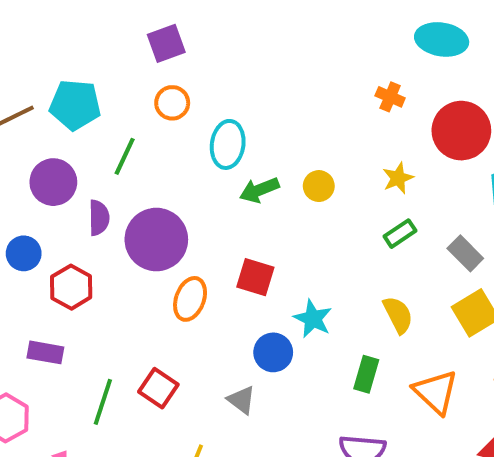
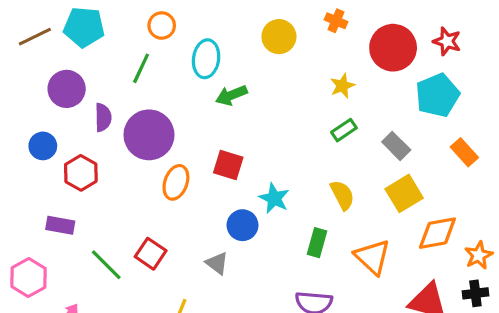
green line: (125, 156) -> (141, 68), moved
yellow circle: (319, 186) -> (279, 37), moved, size x1.4
green line: (103, 402) -> (106, 265), turned -63

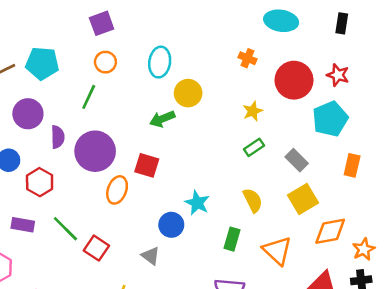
yellow circle: (279, 37) -> (188, 93), moved
cyan ellipse: (206, 59) -> (160, 62), moved
orange rectangle: (464, 152) -> (352, 165), turned 55
red square: (228, 165) -> (147, 165), moved
green line: (106, 265) -> (65, 229), moved

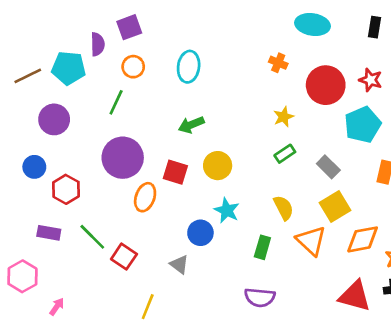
yellow circle: (188, 93) -> (218, 166), moved
purple semicircle: (58, 137) -> (98, 44), moved
orange triangle: (277, 251) -> (311, 241), moved

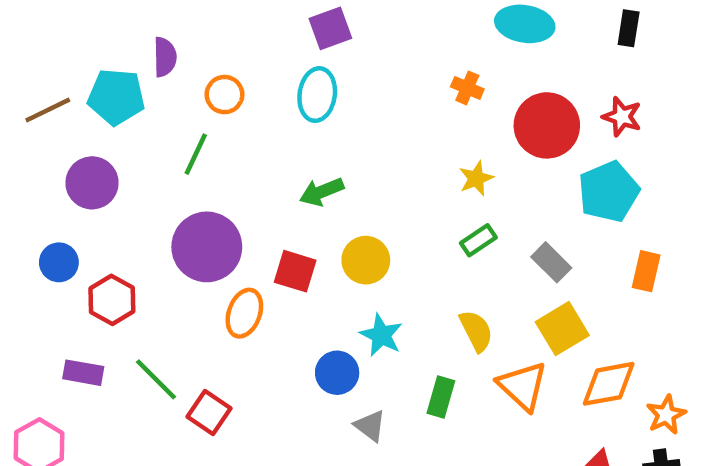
purple square: (129, 27) -> (330, 28), moved
gray triangle: (179, 264) -> (370, 426), moved

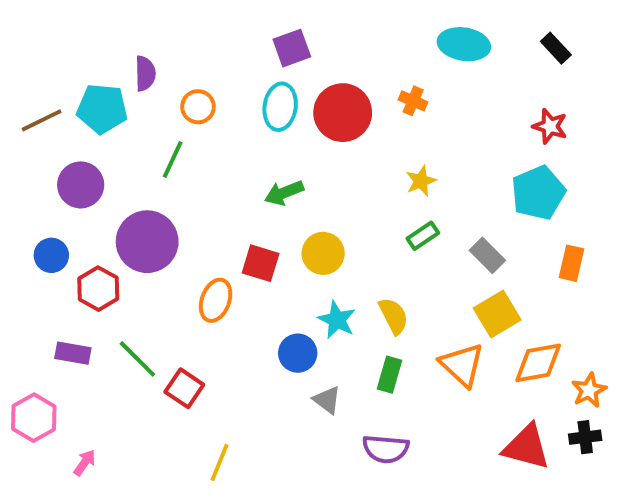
black rectangle: (629, 28) -> (556, 48), turned -52
red circle: (547, 125) -> (343, 113), moved
purple circle: (207, 247) -> (147, 242), moved
yellow semicircle: (476, 331) -> (394, 316), moved

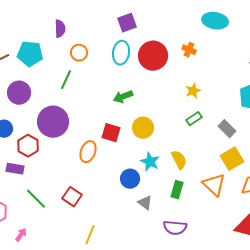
purple semicircle: (145, 73) -> (60, 29), moved
purple rectangle: (73, 353) -> (15, 169), moved
green line: (137, 359) -> (36, 199), moved

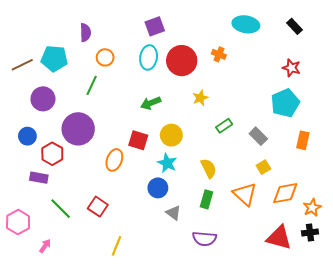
yellow star: (193, 91) -> (200, 98), moved
yellow square: (232, 159) -> (263, 167), size x0.6
cyan star: (150, 162) -> (167, 163), moved

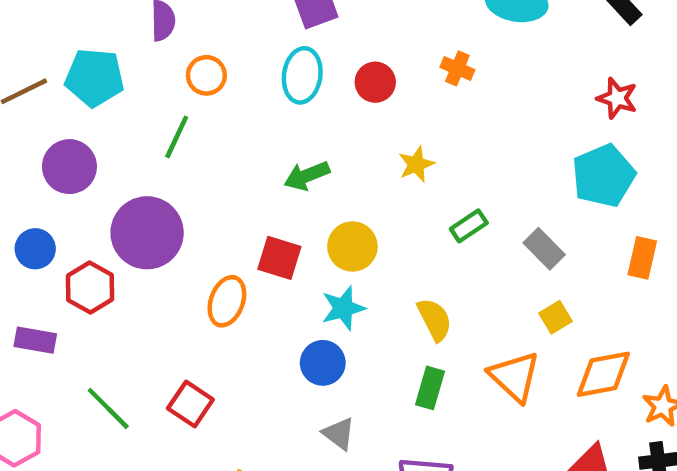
red circle: (182, 61) -> (375, 82), size x0.6
cyan star: (167, 163) -> (343, 308), turned 30
purple rectangle: (39, 178) -> (35, 340), moved
gray triangle: (173, 213) -> (339, 434), moved

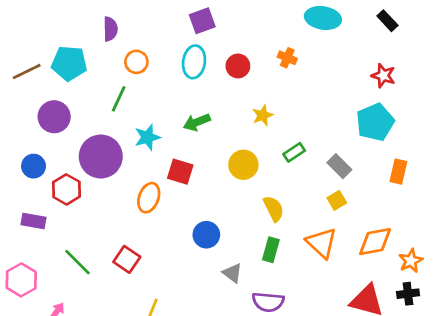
yellow circle: (352, 246) -> (243, 165), moved
cyan star: (343, 308) -> (147, 137), moved
yellow square: (556, 317) -> (337, 200), moved
gray triangle: (339, 434) -> (232, 273), moved

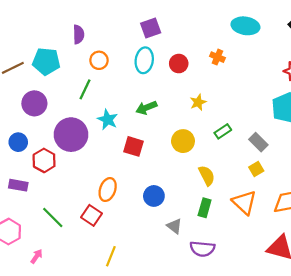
cyan star: (147, 137) -> (108, 120), turned -30
orange ellipse: (149, 198) -> (108, 190), moved

